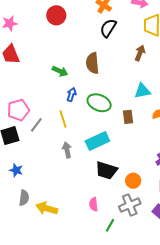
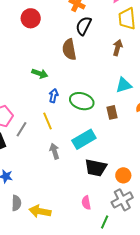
brown semicircle: (92, 63) -> (69, 49), moved

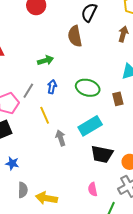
green arrow: (40, 74) -> (45, 60), turned -35
blue arrow: (53, 96) -> (52, 87), moved
yellow line: (47, 121) -> (45, 115), moved
gray line: (21, 129) -> (28, 91), moved

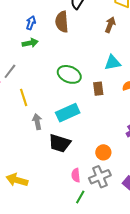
blue arrow: (52, 87) -> (31, 23), moved
black trapezoid: (102, 154) -> (60, 143), moved
pink semicircle: (93, 189) -> (76, 175), moved

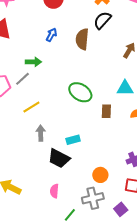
green arrow: (30, 43) -> (33, 62), moved
yellow line: (24, 97) -> (31, 107), turned 66
cyan rectangle: (68, 113) -> (73, 140), moved, size x0.6
pink semicircle: (76, 175) -> (54, 191), moved

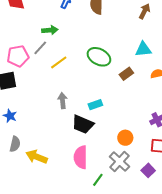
yellow line: (31, 107) -> (59, 62), moved
brown rectangle: (106, 111) -> (126, 74), turned 56
pink semicircle: (54, 191) -> (81, 157), size x1.6
gray cross: (93, 198) -> (120, 162), turned -30

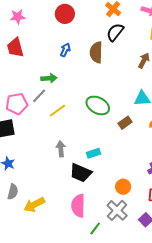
yellow arrow: (37, 157) -> (34, 205), turned -50

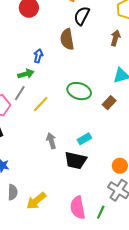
blue arrow: (65, 50) -> (38, 56), moved
pink semicircle: (78, 206) -> (78, 208), moved

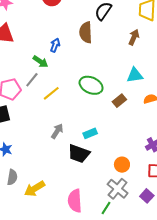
green arrow: (26, 74) -> (40, 62), turned 42
gray arrow: (51, 141) -> (57, 131), turned 42
green line: (101, 212) -> (106, 208), moved

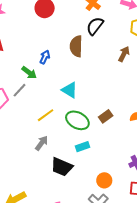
cyan triangle: (135, 75) -> (70, 90), moved, turned 36
green ellipse: (91, 85) -> (77, 120), moved
yellow line: (51, 93) -> (46, 115), moved
cyan rectangle: (90, 133) -> (82, 147), moved

